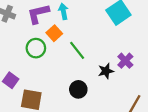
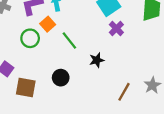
purple cross: (125, 61) -> (116, 28), moved
black circle: (78, 89) -> (61, 78), moved

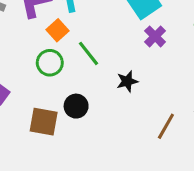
green circle: (30, 38) -> (50, 63), moved
brown square: (26, 87) -> (44, 122), moved

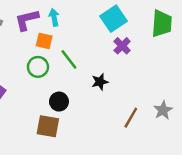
orange square: (58, 30) -> (44, 41), turned -35
brown square: (44, 122) -> (48, 126), moved

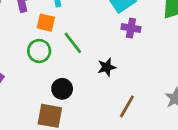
purple cross: (122, 46) -> (131, 28), turned -35
brown line: (131, 118) -> (127, 106), moved

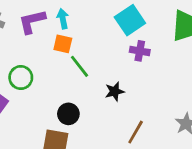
orange square: (46, 23) -> (63, 44), moved
green circle: (39, 51) -> (21, 77), moved

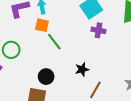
black star: (115, 91) -> (82, 69), moved

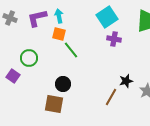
black star: (82, 69) -> (126, 81), moved

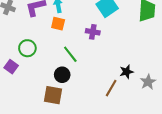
purple cross: (114, 39) -> (93, 32), moved
green line: (71, 50) -> (70, 54), moved

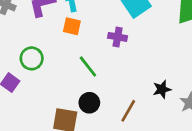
black circle: (62, 75) -> (89, 103), moved
brown line: (111, 88) -> (128, 111), moved

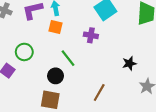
black star: (162, 89) -> (129, 63), moved
black circle: (89, 103) -> (56, 76), moved

